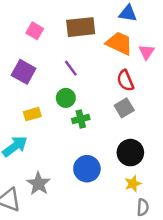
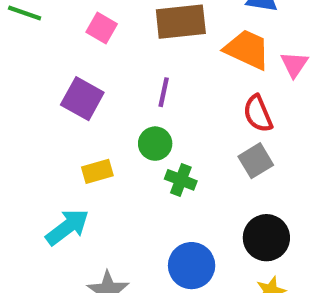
purple line: (71, 68) -> (164, 92), turned 49
green cross: (81, 119) -> (181, 180), turned 35

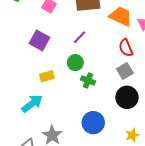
purple line: (164, 92) -> (80, 37), turned 32
black circle: (266, 238) -> (127, 97), moved

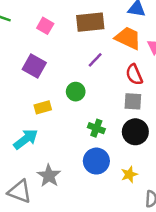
purple line: (80, 37) -> (95, 60), moved
gray square: (125, 71) -> (133, 101), turned 35
green cross: (88, 80) -> (96, 128), moved
yellow star: (132, 135) -> (129, 174), moved

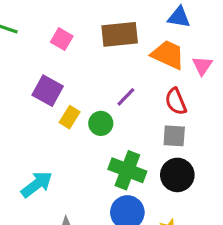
purple line: (95, 60) -> (126, 97), moved
yellow rectangle: (43, 107) -> (70, 117), moved, turned -42
green cross: (96, 128) -> (127, 170), size x1.6

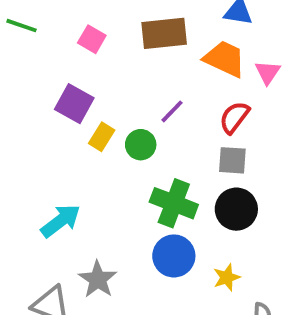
red semicircle: (176, 102) -> (234, 117), turned 60

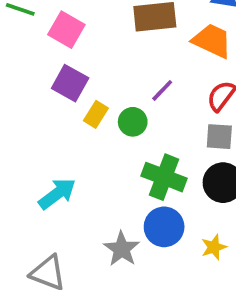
pink square: (92, 39) -> (66, 30), moved, size x1.4
gray star: (98, 279) -> (122, 249), moved

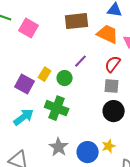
purple square: (70, 83) -> (25, 84), moved
green cross: (164, 177) -> (57, 108), moved
blue circle: (164, 227) -> (88, 152), moved

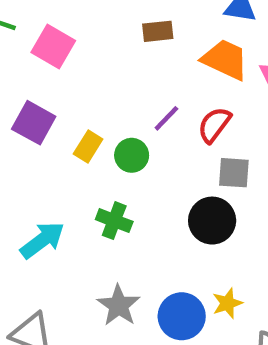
brown rectangle: (77, 21) -> (158, 31), size x0.6
red semicircle: (113, 64) -> (214, 125), moved
purple square: (25, 84) -> (34, 123), moved
green cross: (57, 108) -> (114, 221), size x0.7
black circle: (114, 111) -> (212, 221), moved

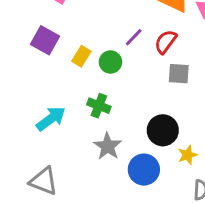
black circle: (212, 221) -> (163, 130), moved
yellow star: (227, 303) -> (187, 155), moved
gray star: (119, 305) -> (108, 146), moved

